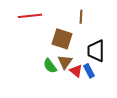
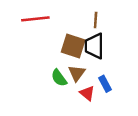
black trapezoid: (96, 51) -> (94, 46), moved
red triangle: (76, 71) -> (87, 93), moved

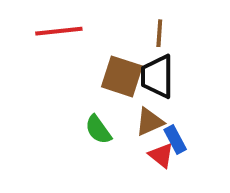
brown triangle: (77, 73) -> (149, 122), moved, turned 30
red triangle: (87, 93) -> (161, 155), moved

